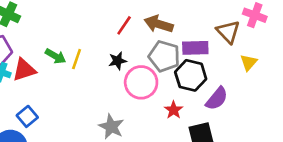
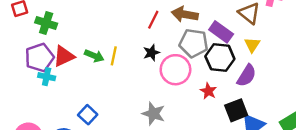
purple rectangle: (195, 48) -> (221, 32), turned 45
yellow triangle: (249, 62) -> (252, 45), moved
red triangle: (24, 70) -> (64, 56), moved
blue square: (27, 116) -> (88, 115), moved

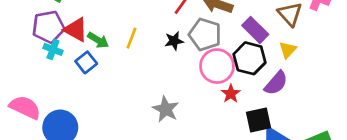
gray pentagon: (194, 43) -> (205, 34), moved
red triangle: (64, 56) -> (76, 30), turned 45
green arrow: (94, 56) -> (98, 40), moved
pink circle: (175, 70) -> (217, 66), moved
blue square: (88, 115) -> (86, 62), moved

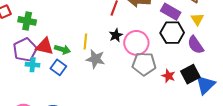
gray pentagon: (205, 34) -> (144, 64), moved
pink circle: (217, 66) -> (136, 43), moved
purple semicircle: (276, 83) -> (196, 45), turned 120
red star: (231, 94) -> (168, 76), moved
gray star: (166, 109) -> (96, 59), moved

